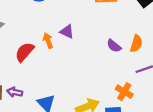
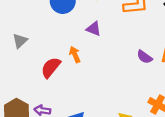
purple triangle: (67, 32) -> (94, 29), moved

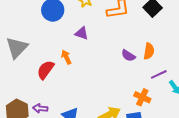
gray triangle: (20, 41) -> (17, 48), size x1.6

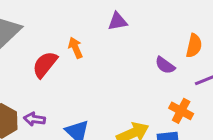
purple triangle: (82, 33) -> (118, 21), moved, turned -32
purple semicircle: (128, 56) -> (165, 65), moved

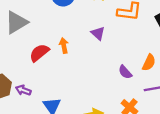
purple triangle: (118, 21) -> (98, 33), turned 40

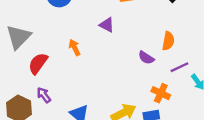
red semicircle: (39, 53) -> (38, 63), moved
purple arrow: (23, 90) -> (44, 95), moved, turned 48

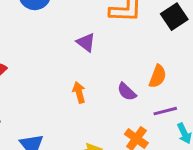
orange arrow: (75, 48) -> (79, 92), moved

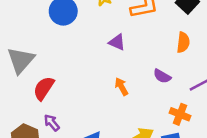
orange semicircle: (158, 76) -> (183, 42), moved

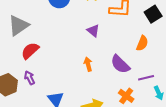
purple semicircle: (162, 76) -> (120, 64), size x1.5

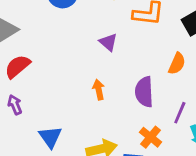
purple semicircle: (120, 64) -> (144, 92), turned 40
purple line: (146, 78) -> (180, 113), turned -56

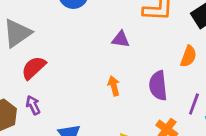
purple triangle: (108, 42) -> (121, 39), turned -30

